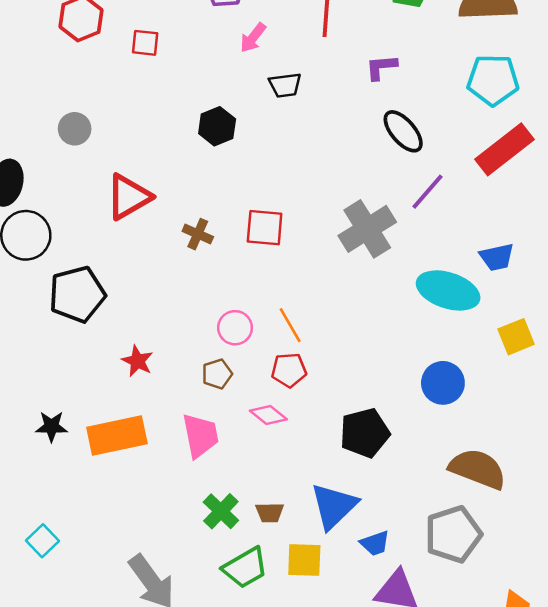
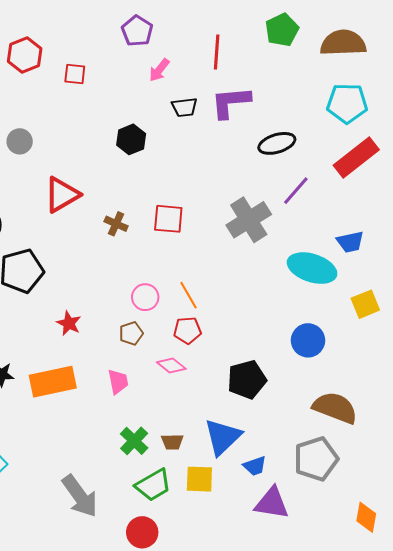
purple L-shape: (381, 67) -> (231, 102), moved, size x1.6
black ellipse: (403, 131) -> (277, 143), turned -66
pink trapezoid: (200, 436) -> (118, 382), size x0.7

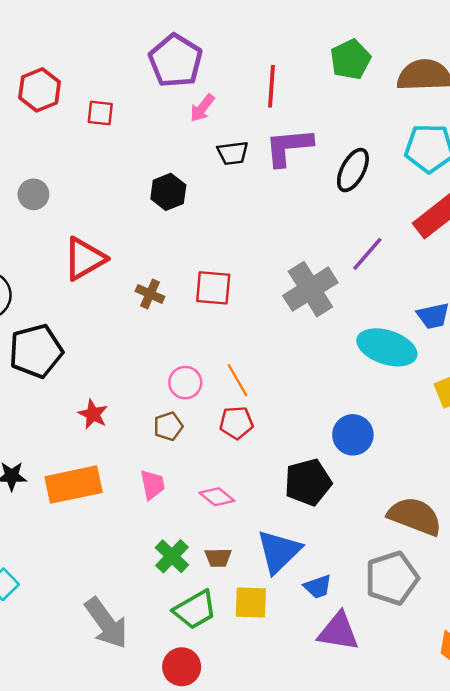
purple pentagon: (137, 31) -> (176, 61), size x1.4
black ellipse: (277, 143) -> (353, 170), moved, turned -45
blue circle: (308, 340) -> (353, 435), moved
pink diamond: (171, 366) -> (217, 497), moved

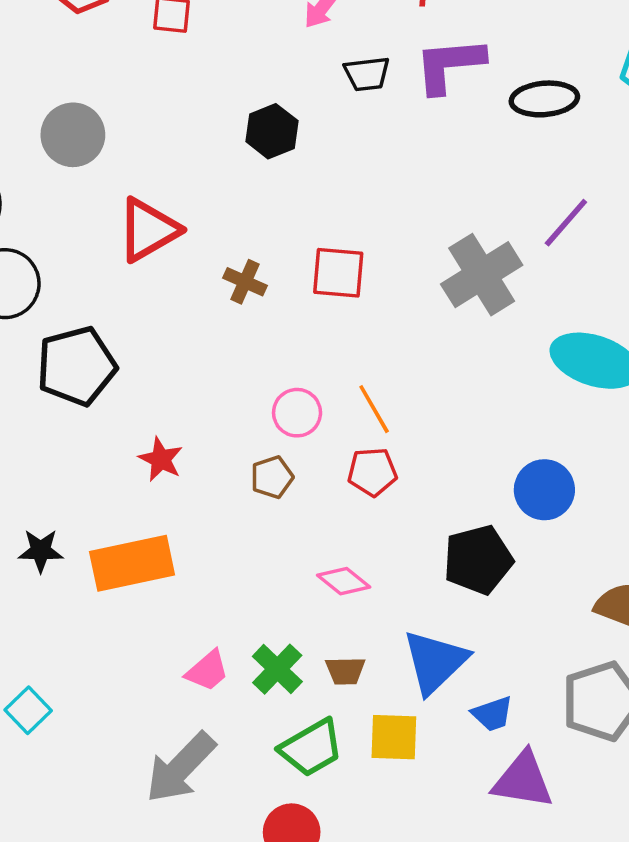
black ellipse: (353, 170) -> (544, 99), turned 57
gray circle: (33, 194) -> (73, 135), size x1.4
pink trapezoid: (152, 485) -> (207, 671), moved, turned 60
gray arrow: (106, 623) -> (180, 768), turned 80

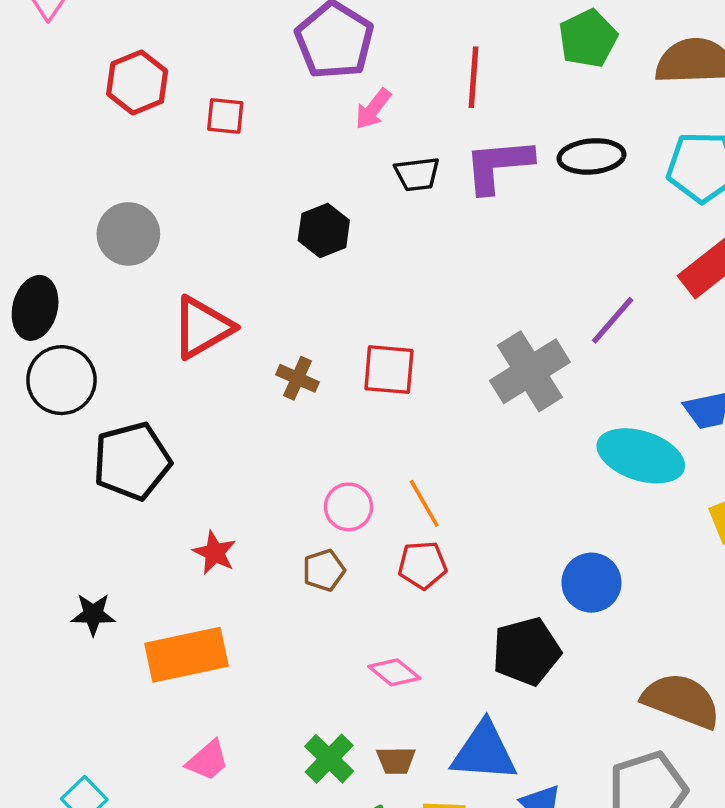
black ellipse: (544, 99) -> (591, 156), moved
black star: (41, 551) -> (93, 614), moved
blue triangle: (435, 662) -> (484, 752), turned 48
pink trapezoid: (207, 671) -> (208, 760), moved

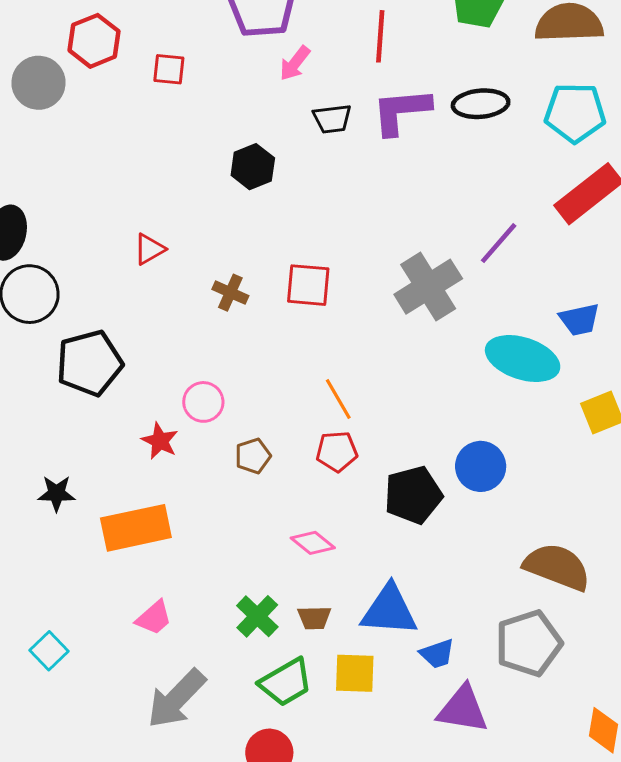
gray circle: (128, 234) -> (39, 83), moved
red triangle: (202, 327) -> (149, 249), size x0.6
pink circle: (348, 507) -> (203, 402), moved
black pentagon: (526, 651) -> (413, 495), moved

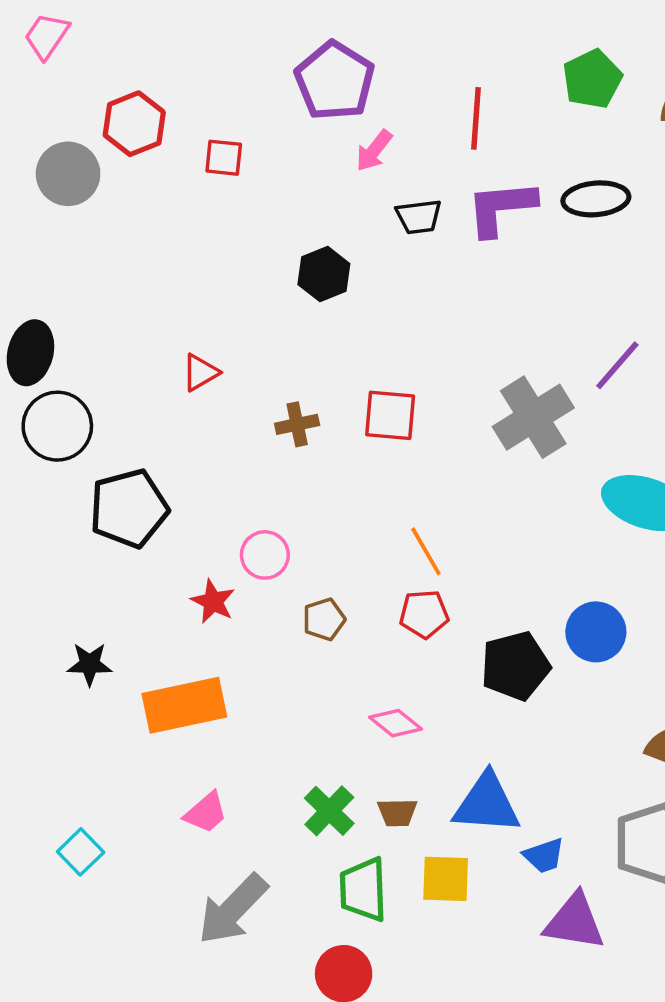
brown cross: (230, 293) -> (297, 424), turned -36
green trapezoid: (286, 682) -> (363, 890), turned 118

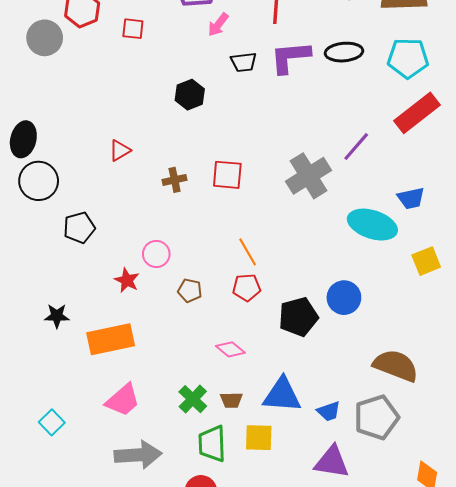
black pentagon: (129, 508) -> (79, 228), size x0.7
brown pentagon: (324, 619) -> (190, 290), turned 30
pink trapezoid: (206, 813) -> (123, 400), size x1.4
blue trapezoid: (544, 856) -> (329, 411), moved
gray arrow: (233, 909) -> (138, 455), turned -138

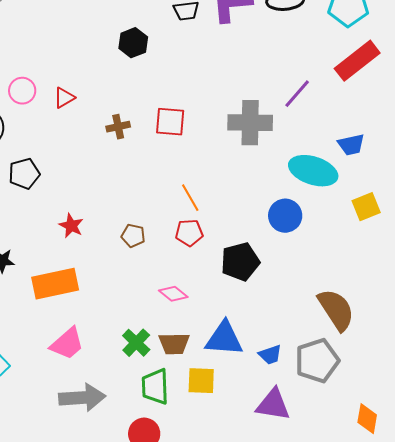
gray cross: (308, 176) -> (250, 123), turned 33
pink circle: (156, 254) -> (22, 91), moved
blue circle: (344, 298) -> (285, 216), moved
brown semicircle: (396, 366) -> (336, 310), turned 36
brown trapezoid: (231, 400) -> (174, 344), size x1.4

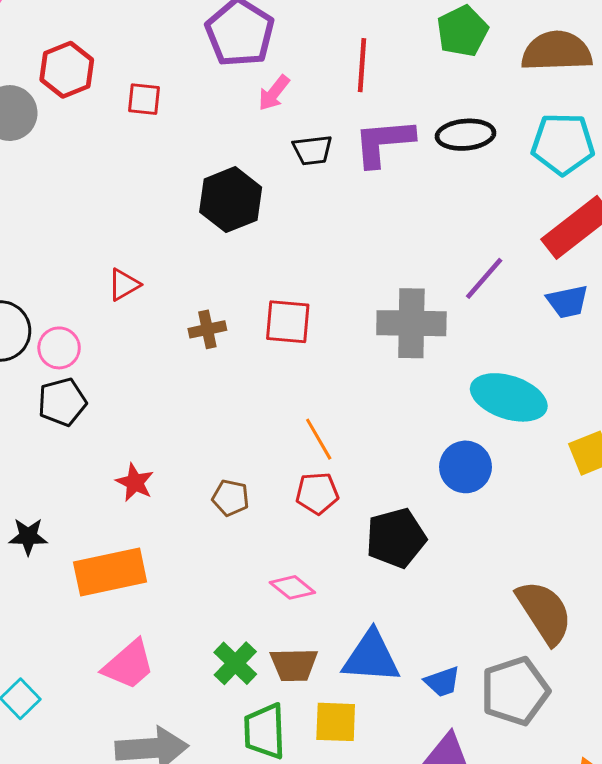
black hexagon: (133, 43) -> (231, 200), size x1.4
pink circle: (22, 91) -> (59, 348), moved
blue trapezoid: (351, 145) -> (568, 302), moved

